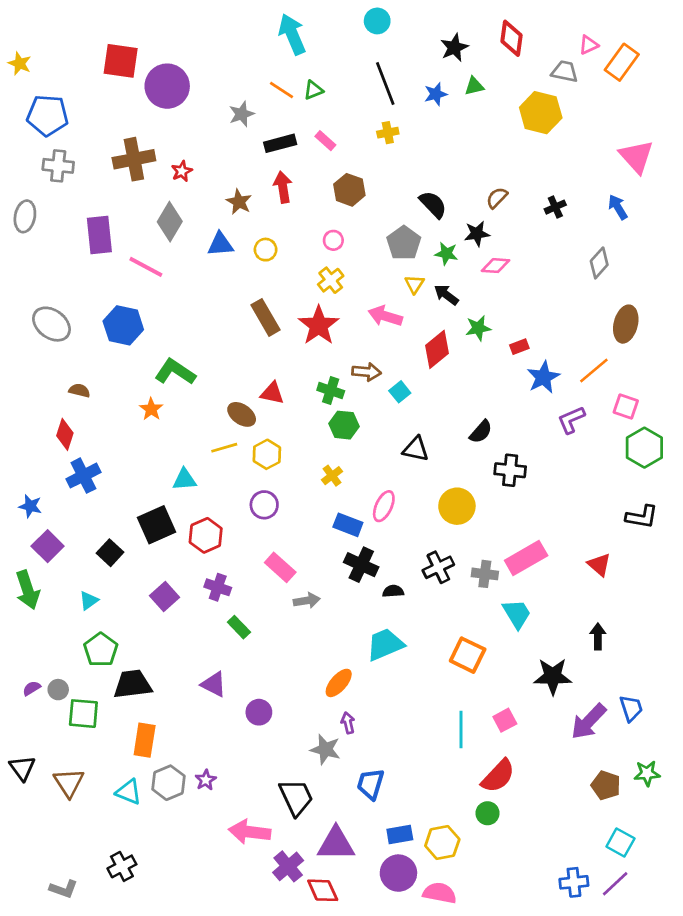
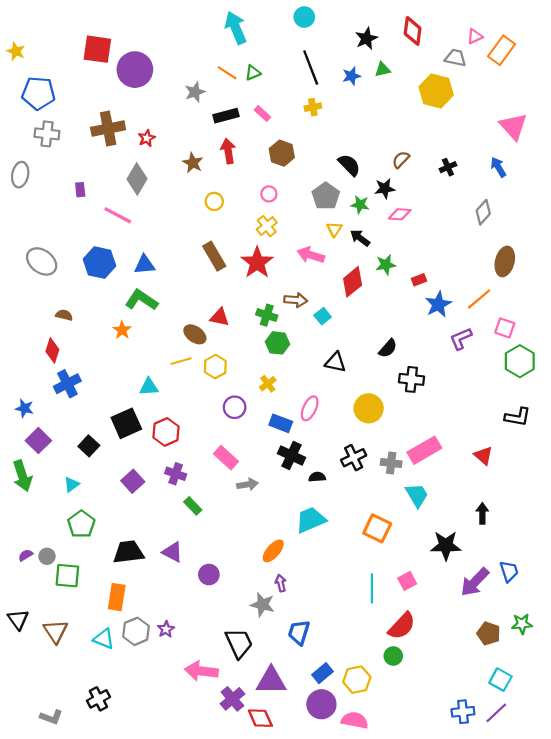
purple rectangle: (99, 235) -> (80, 190), size x0.5
blue triangle: (220, 244) -> (145, 265), moved
purple circle: (264, 505) -> (235, 407), moved
black trapezoid: (133, 684) -> (128, 552), moved
blue rectangle: (400, 834) -> (323, 673), turned -30

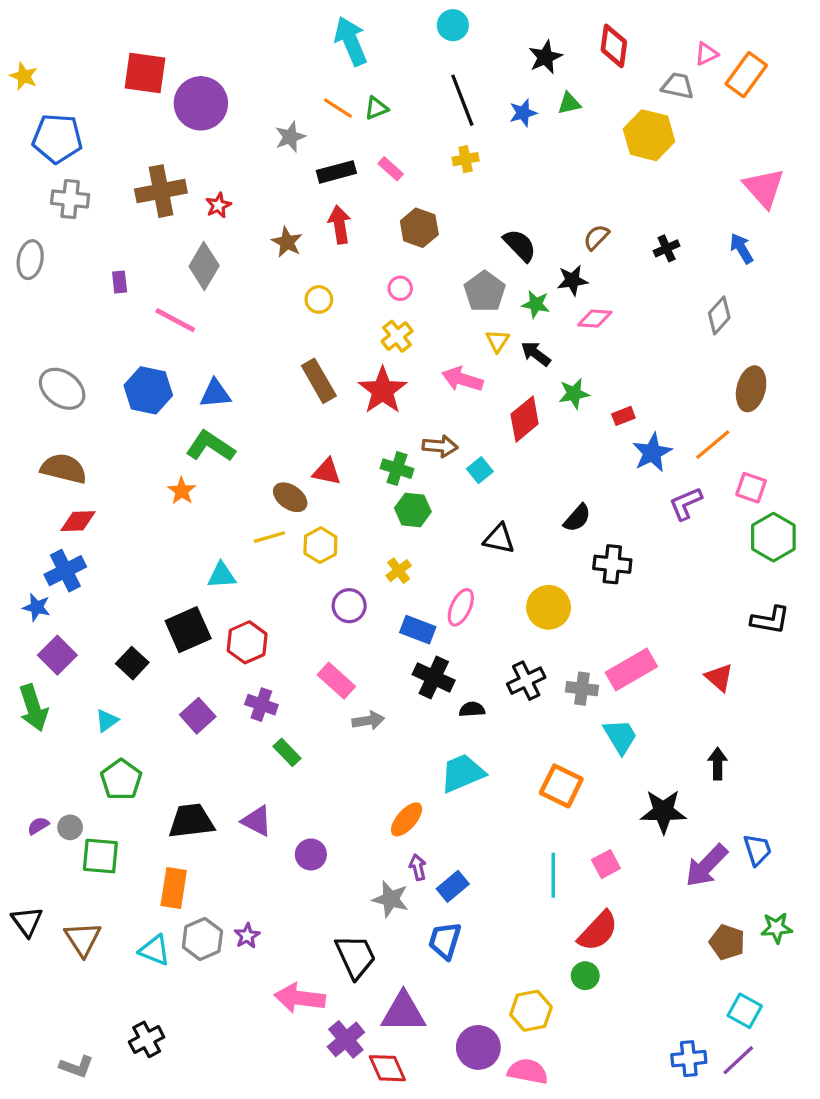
brown semicircle: (64, 315) -> (64, 469), moved, size x1.8
red diamond: (52, 350) -> (78, 521), turned 70
blue cross: (67, 384) -> (65, 571), moved
blue rectangle: (323, 673) -> (453, 886), moved

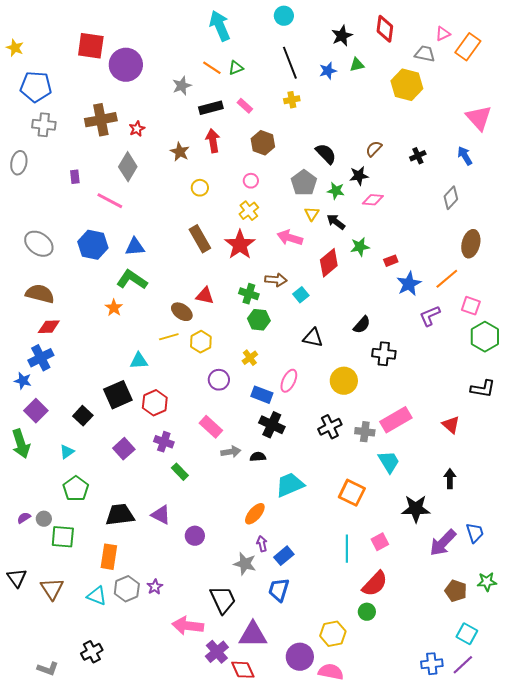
black semicircle: (472, 709) -> (258, 457), moved

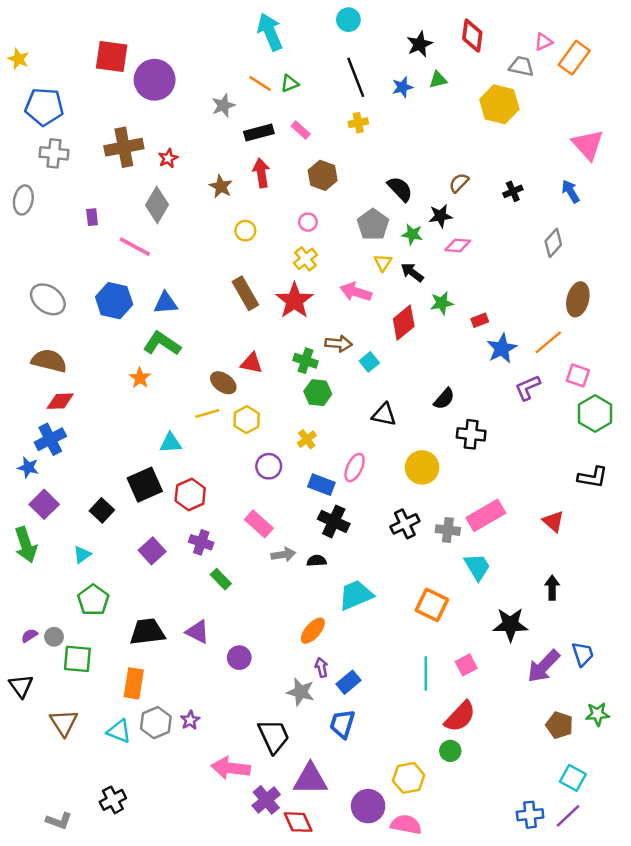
black triangle: (17, 578) -> (21, 686), moved

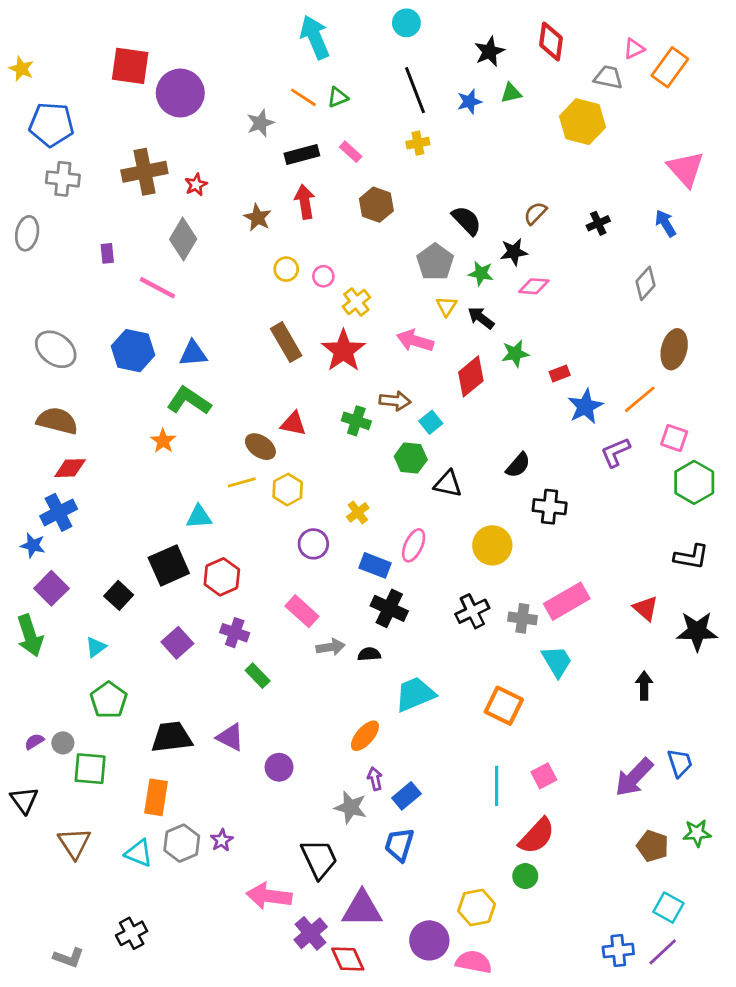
pink circle: (308, 222) -> (323, 276), moved
green hexagon: (318, 393) -> (411, 458), moved
black star: (510, 624) -> (697, 631), moved

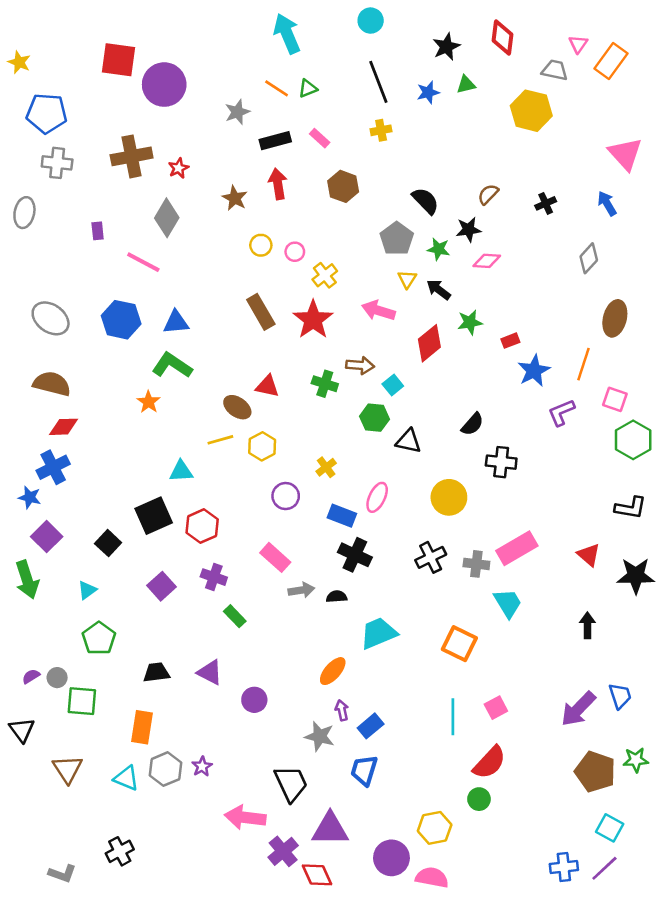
pink triangle: (634, 49) -> (578, 44), turned -30
orange line: (640, 399) -> (584, 364), turned -32
black trapezoid: (172, 737) -> (156, 672), size x0.7
brown pentagon: (653, 846) -> (595, 772), size x1.4

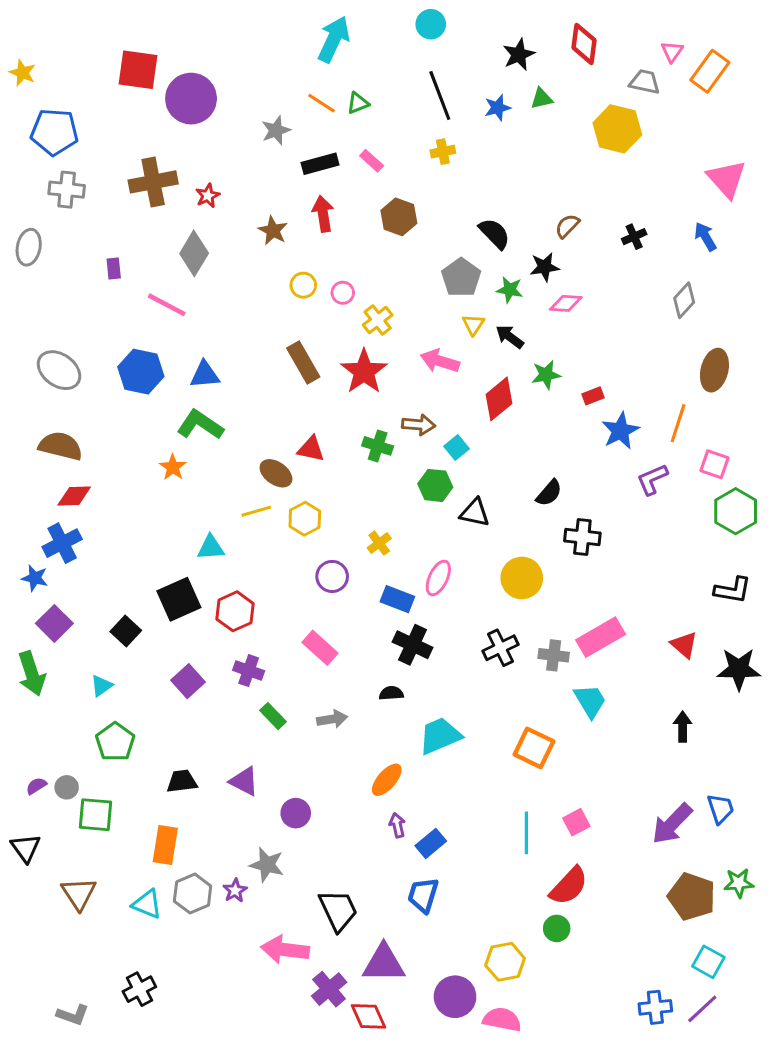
cyan arrow: (287, 34) -> (334, 39), turned 48
gray arrow: (301, 590) -> (332, 719), moved
gray star: (320, 736) -> (267, 865), moved

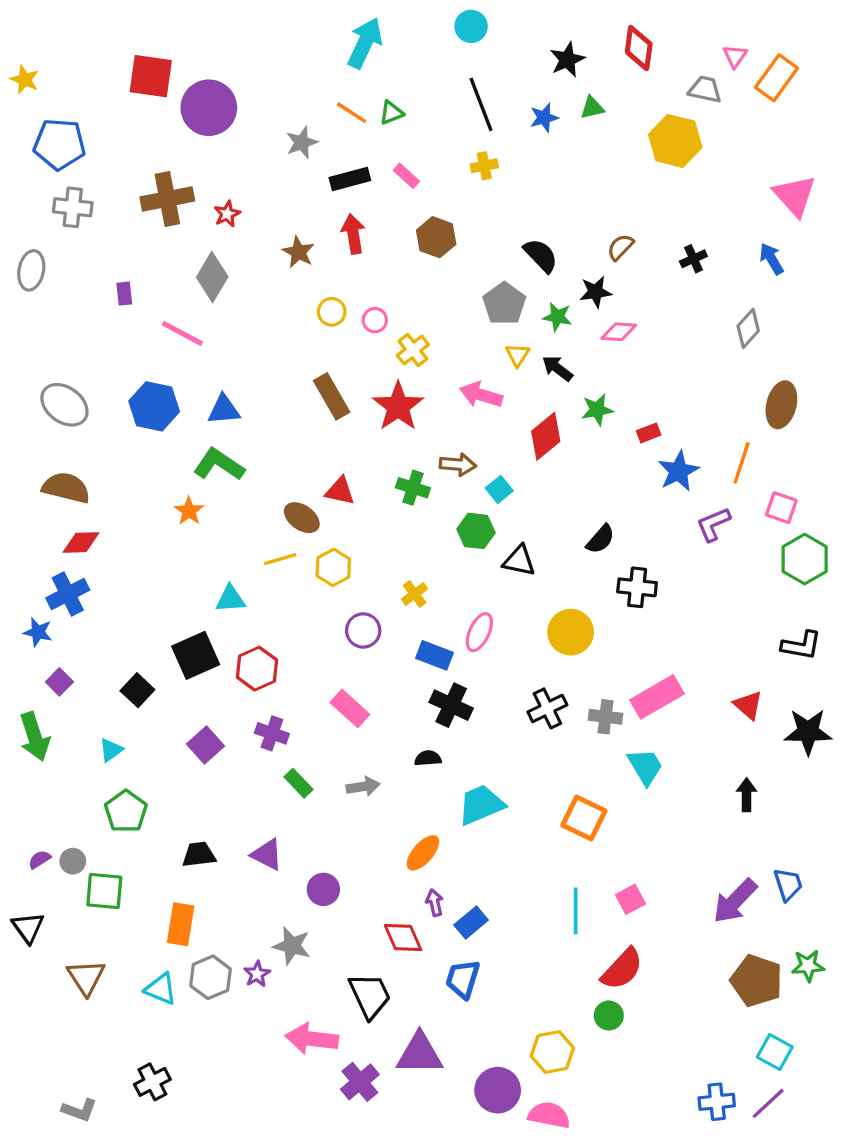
purple square: (54, 623) -> (59, 682), size x0.7
red diamond: (369, 1016) -> (403, 937), moved

